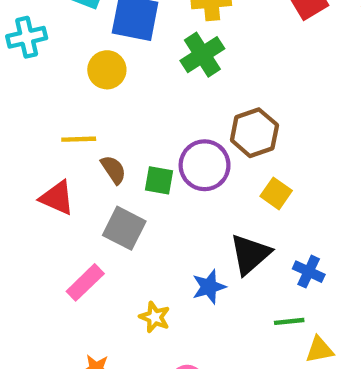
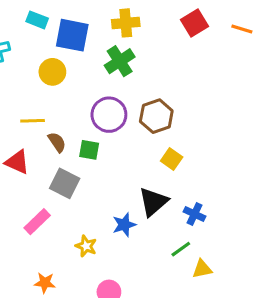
purple circle: (205, 165) -> (109, 115), moved
green line: (289, 321) -> (181, 249), turned -30

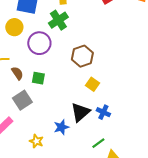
purple circle: (109, 115) -> (39, 43), moved
gray square: (65, 183) -> (22, 100), turned 30
blue cross: (195, 214) -> (103, 112), moved

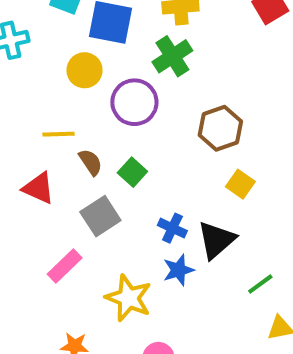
green square: (38, 78) -> (132, 172), turned 32
blue cross: (103, 112) -> (172, 228), moved
yellow star: (36, 141) -> (128, 298), size x1.6
green line: (98, 143) -> (260, 284), moved

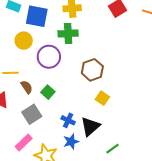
green cross: (172, 56) -> (68, 33), turned 30
pink rectangle: (65, 266) -> (24, 143), moved

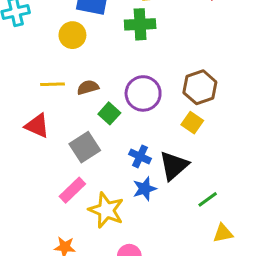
purple circle: (49, 57) -> (143, 93), moved
brown hexagon: (92, 70) -> (200, 87), moved
brown semicircle: (27, 87) -> (88, 87), moved, turned -72

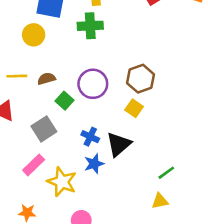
green line: (208, 199) -> (166, 173), moved

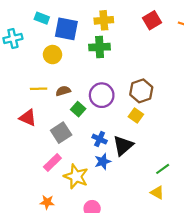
yellow triangle: (160, 201) -> (157, 193), turned 40

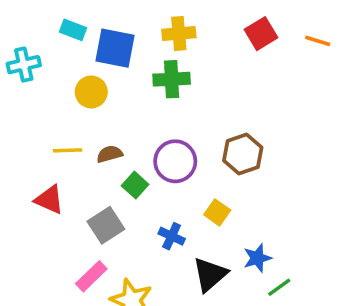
yellow square: (136, 116) -> (217, 212), moved
black triangle: (123, 145) -> (210, 274), moved
blue star: (103, 161) -> (257, 258), moved

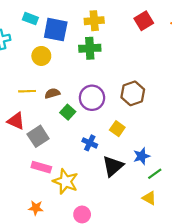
gray square: (106, 225) -> (38, 136), moved
pink rectangle: (91, 276) -> (41, 167), turned 60

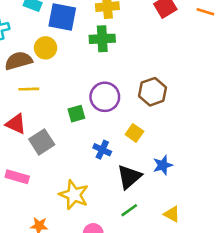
brown semicircle: (52, 93) -> (18, 61), moved, size x1.5
green square: (68, 112) -> (76, 114), turned 32
pink rectangle: (41, 167) -> (17, 177), moved
green line: (155, 174) -> (129, 210), moved

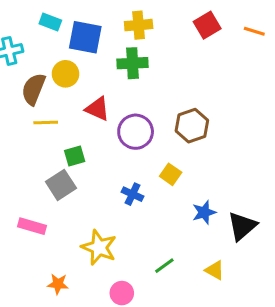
brown semicircle: (18, 61) -> (34, 89), turned -52
green square: (76, 114) -> (75, 156), moved
red triangle: (16, 124) -> (97, 109), moved
black triangle: (129, 177) -> (242, 226), moved

